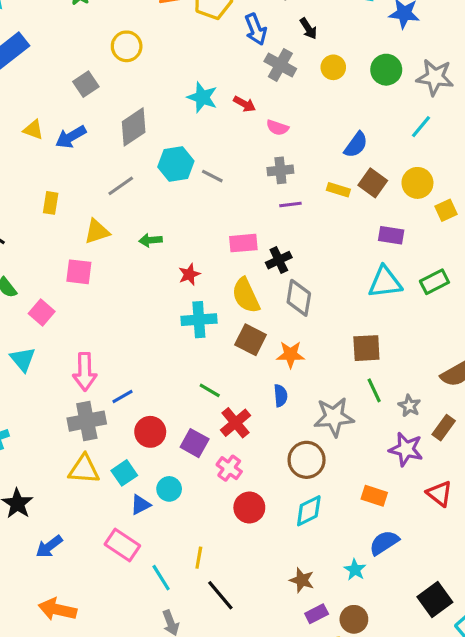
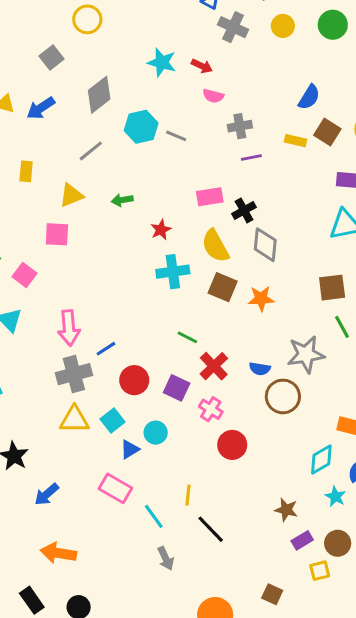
pink semicircle: (277, 128) -> (213, 96), moved
blue semicircle: (281, 396) -> (260, 369), moved, turned 108
cyan diamond: (309, 511) -> (321, 460), moved

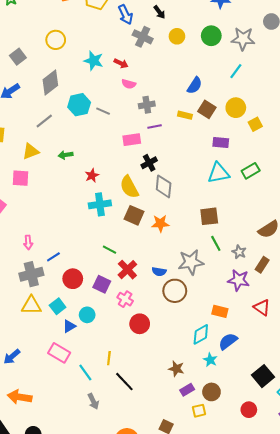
yellow circle: (87, 19) -> (56, 40), moved
pink rectangle: (210, 197) -> (132, 140), moved
pink arrow: (69, 328) -> (28, 242), size x0.6

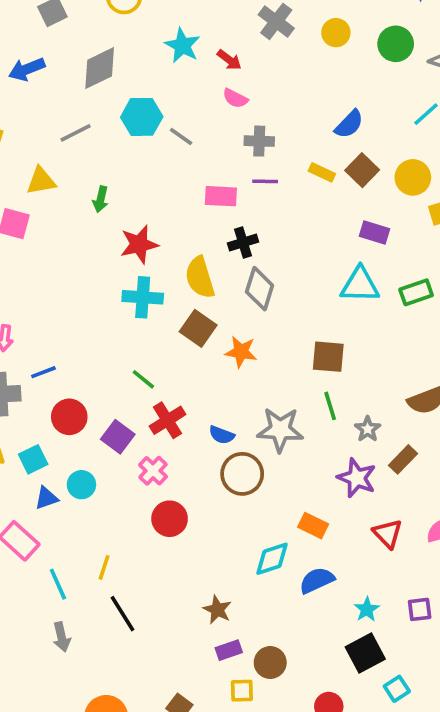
green arrow: (66, 155) -> (101, 199), turned -80
red star: (92, 176) -> (139, 244), size x1.5
cyan star: (210, 360) -> (367, 609), moved

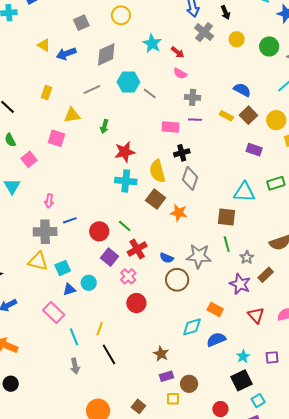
blue semicircle: (349, 124) -> (242, 90), turned -108
cyan triangle: (360, 285) -> (244, 192), moved
red circle: (69, 417) -> (99, 231), moved

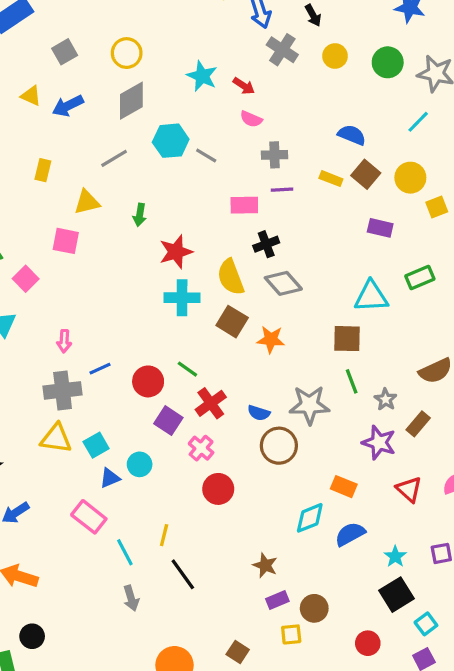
yellow circle: (121, 15) -> (127, 53), moved
gray square: (81, 23) -> (65, 52), moved
gray diamond: (190, 178) -> (283, 283), turned -55

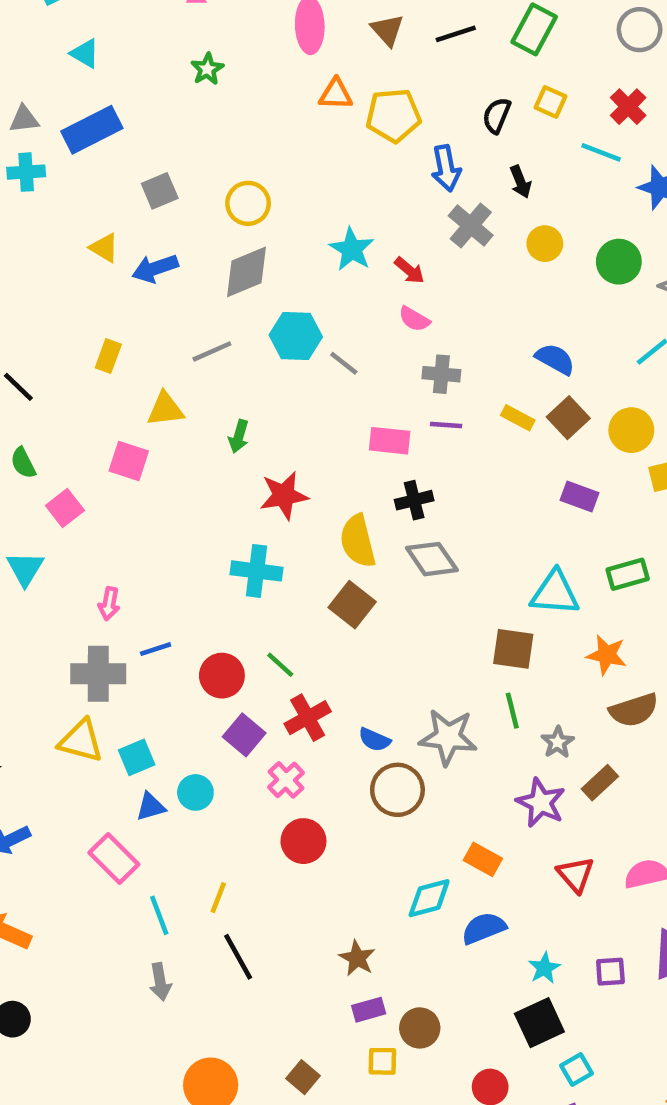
cyan cross: (182, 298) -> (256, 571), moved
orange star: (271, 339) -> (607, 655), moved

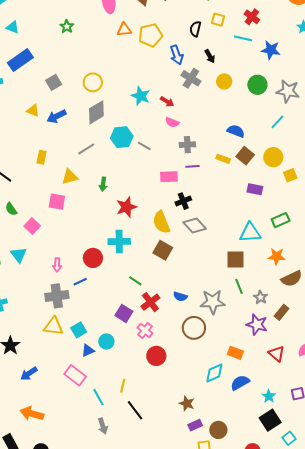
red circle: (222, 676) -> (93, 258), moved
blue semicircle: (374, 740) -> (180, 296), moved

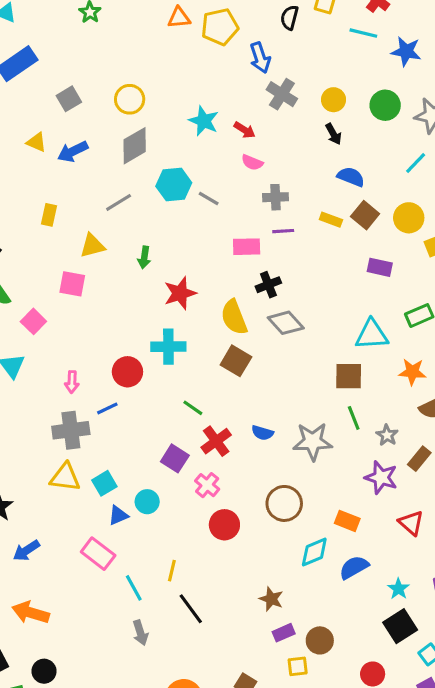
black arrow: (210, 56) -> (333, 134), moved
brown circle: (194, 328) -> (284, 503), moved

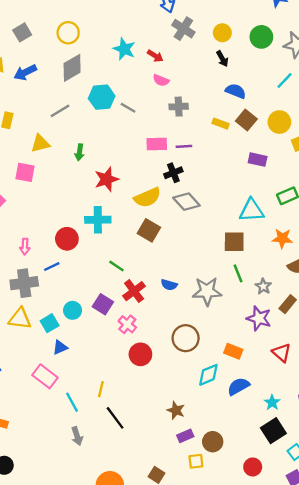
purple line: (283, 231) -> (184, 146), moved
yellow semicircle: (234, 317) -> (147, 197), turned -92
cyan circle: (147, 502) -> (73, 310), moved

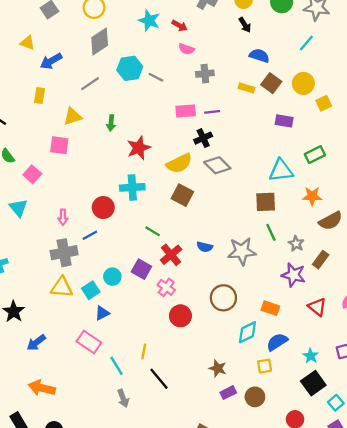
blue arrow: (25, 72) -> (51, 61), moved
yellow square: (196, 461) -> (265, 366), moved

